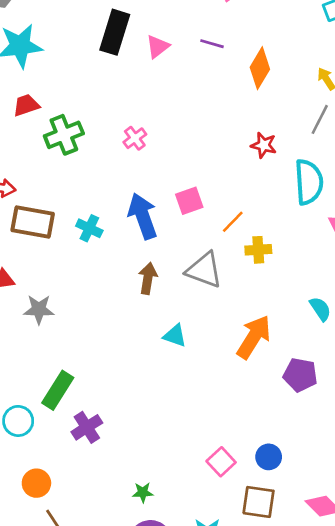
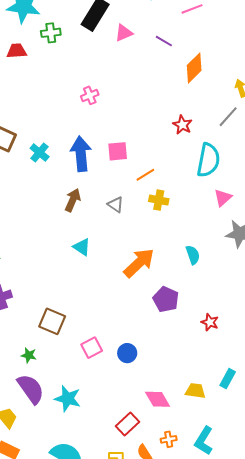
green cross: (64, 135) -> (51, 33), moved, size x0.7
gray triangle: (204, 270) -> (116, 205), size x0.6
brown square: (259, 502) -> (52, 321), moved

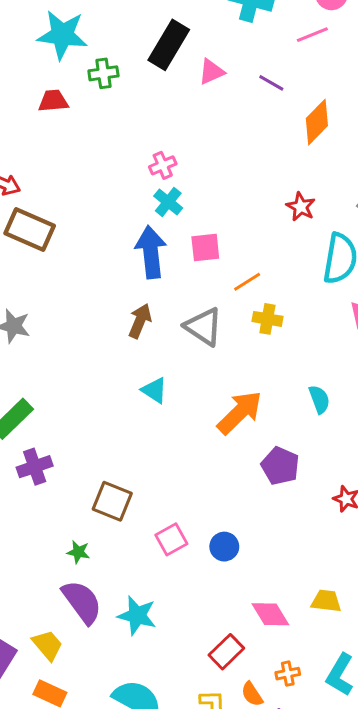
cyan cross: (40, 153) -> (168, 202), moved
gray triangle: (116, 205) -> (204, 327), size x1.6

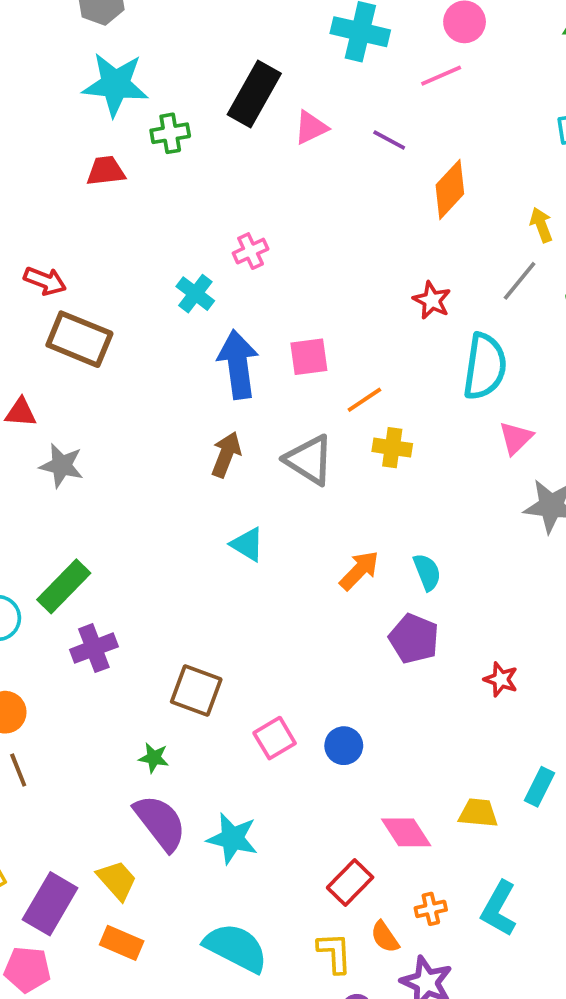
cyan cross: (168, 202) -> (195, 294), moved
cyan semicircle: (319, 399) -> (427, 572), moved
orange arrow: (240, 412) -> (359, 570), size x0.7

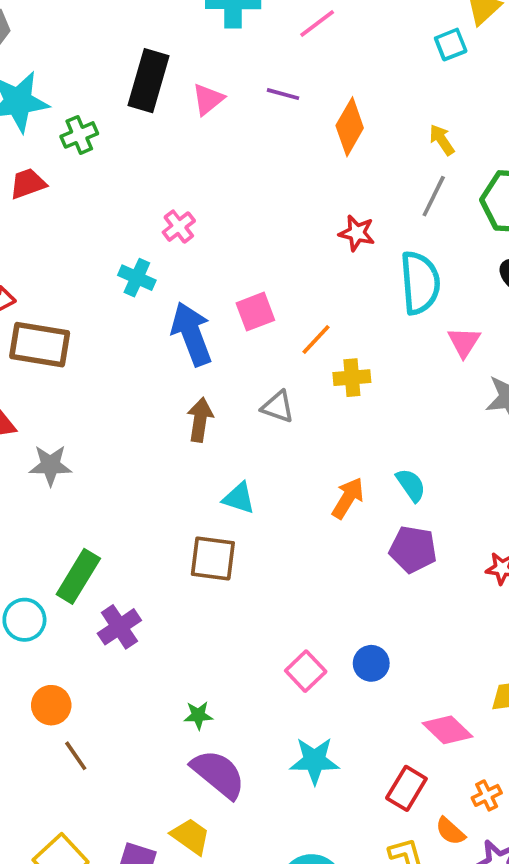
gray triangle: (309, 460) -> (278, 407), size x0.7
brown square: (196, 690) -> (213, 558), moved
cyan star: (232, 838) -> (314, 761), moved

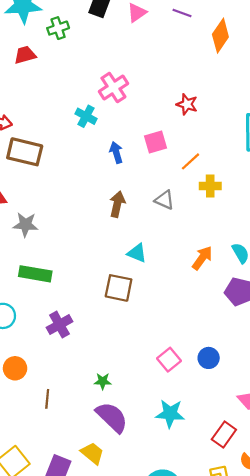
pink cross: (179, 227) -> (113, 88), size x1.5
red star: (357, 233) -> (187, 104), moved
blue arrow: (192, 334) -> (116, 152), size x0.6
green rectangle: (78, 576) -> (35, 274), moved, turned 64
brown line: (76, 756) -> (47, 399), moved, turned 36

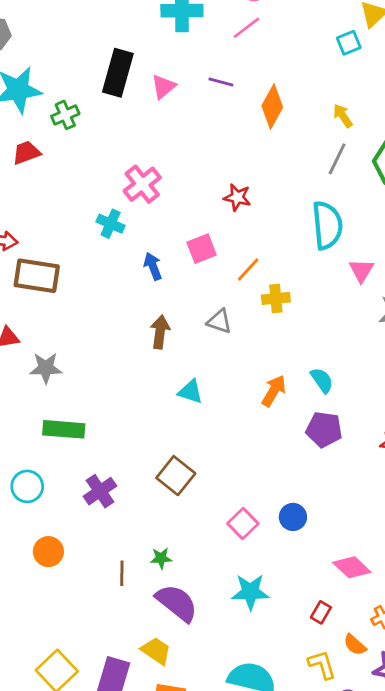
brown square: (119, 288) -> (176, 476), moved, turned 32
brown line: (47, 399) -> (122, 573), moved
red rectangle: (224, 435) -> (321, 612), size x0.7

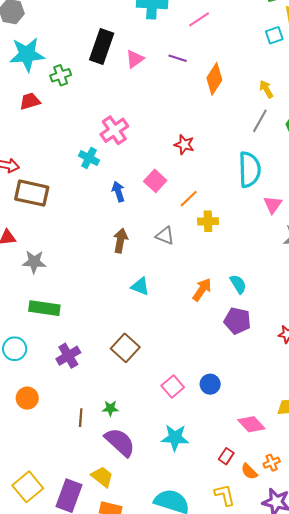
pink square: (202, 249) -> (155, 181), turned -30
orange semicircle: (355, 645) -> (249, 471), moved

